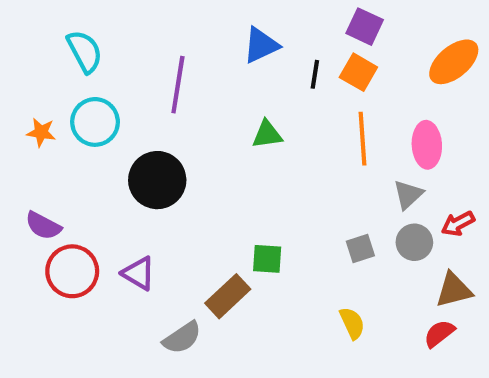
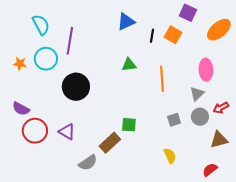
purple square: (365, 27) -> (188, 13), moved
purple line: (178, 85) -> (70, 41), moved
orange line: (363, 139) -> (162, 79), moved
red semicircle: (439, 334) -> (210, 170), moved

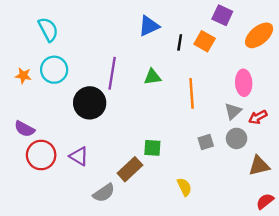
purple line: (70, 41) -> (112, 73), moved
red arrow: (221, 108) -> (258, 117), moved
yellow semicircle: (170, 156) -> (184, 187), moved
red semicircle: (210, 170) -> (265, 201), moved

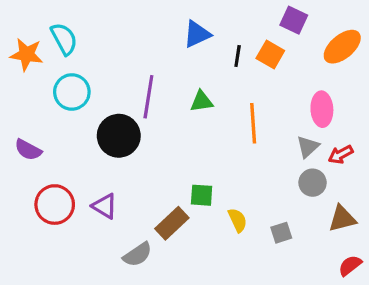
orange star: (23, 76) -> (27, 54), moved, size x1.5
purple semicircle: (24, 129) -> (28, 150), moved
gray square: (206, 142) -> (281, 233), moved
yellow semicircle: (184, 187) -> (238, 220), moved

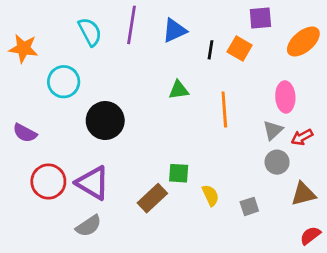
purple square: (294, 20) -> (260, 18), turned -30
cyan semicircle: (64, 39) -> (90, 32), moved
purple line: (148, 97) -> (132, 25), moved
purple triangle: (105, 206) -> (93, 183), size x1.5
gray semicircle: (137, 255) -> (89, 226), moved

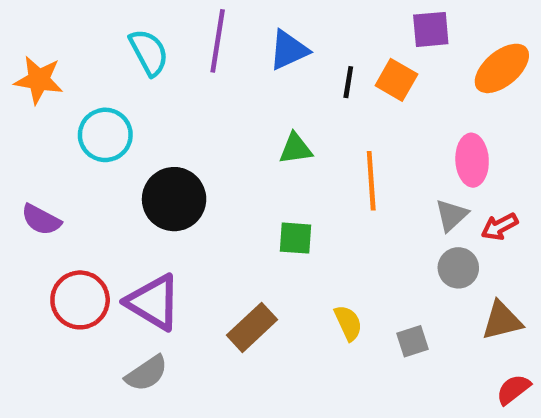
green square: (179, 173) -> (296, 238), moved

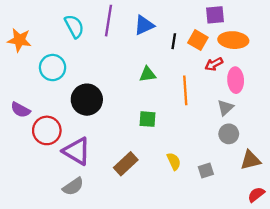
orange ellipse: (502, 68) -> (233, 40), moved, turned 44
red arrow: (500, 227) -> (214, 64), moved
red circle: (80, 300) -> (47, 130), moved

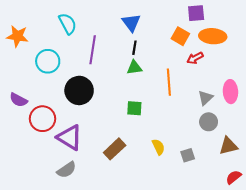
purple line: (109, 21) -> (93, 50), moved
blue triangle: (144, 25) -> (131, 23), turned -42
black line: (174, 41) -> (134, 48), moved
pink ellipse: (236, 80) -> (230, 92), moved

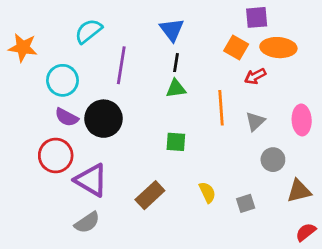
cyan semicircle: (68, 24) -> (88, 31), turned -100
gray triangle: (205, 98) -> (255, 121), moved
purple semicircle: (18, 100) -> (67, 117), moved

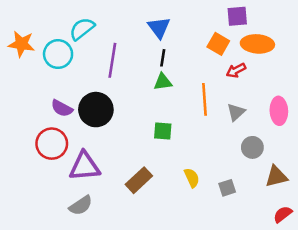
cyan circle: (62, 80) -> (58, 54), moved
purple triangle: (91, 180) -> (85, 166), turned -36

